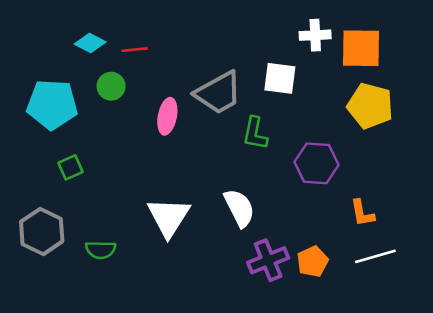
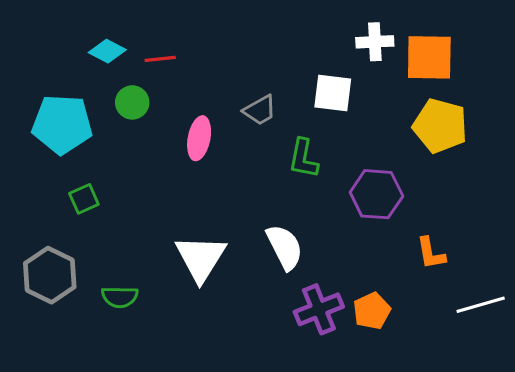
gray trapezoid: (218, 93) -> (260, 110), size x0.6
white line: (375, 256) -> (481, 305), moved

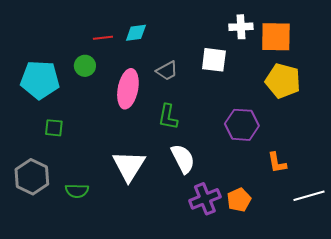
cyan diamond: (107, 51) -> (136, 33), moved, turned -35
pink ellipse: (199, 138) -> (128, 89), size x1.4
green L-shape: (303, 158) -> (168, 117), moved
green square: (84, 199) -> (54, 128), turned 30

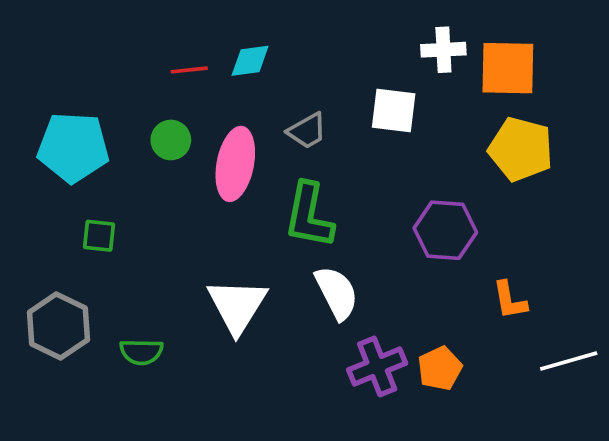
green circle: (85, 66) -> (171, 140), moved
green L-shape: (168, 117) -> (309, 215), size x1.4

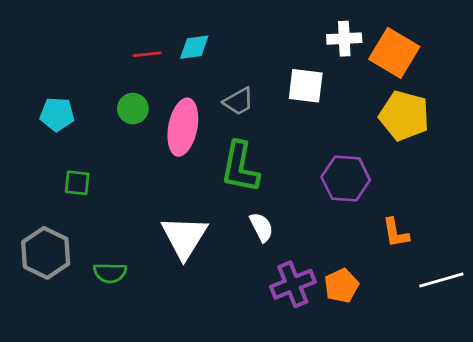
orange square: (508, 68) -> (394, 53), turned 30
cyan pentagon: (73, 147) -> (57, 114), size x0.6
white semicircle: (337, 293) -> (261, 227), size x0.7

